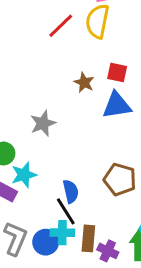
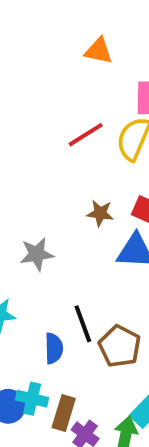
brown star: (84, 82) -> (100, 213), turned -30
black line: (66, 211) -> (83, 324), moved

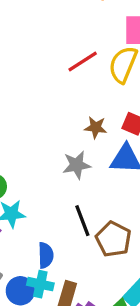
gray star: (37, 254) -> (77, 165), moved
blue semicircle: (54, 348) -> (46, 255), moved

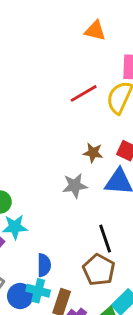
black line: (82, 221) -> (105, 239), moved
brown pentagon: (113, 239) -> (99, 270), moved

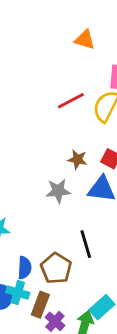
brown pentagon: (99, 270) -> (56, 268), moved

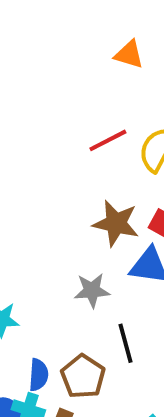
brown star: (77, 159) -> (116, 223), size x1.6
gray star: (58, 191) -> (92, 290), moved

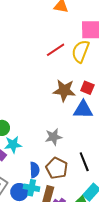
gray star: (92, 290) -> (54, 137), moved
black line: (126, 343) -> (84, 162), moved

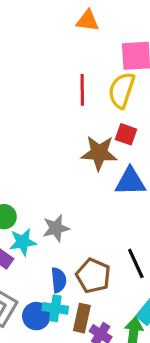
red line: (56, 50) -> (82, 90), turned -54
red square: (87, 88) -> (126, 134), moved
gray star: (54, 137) -> (56, 228), moved

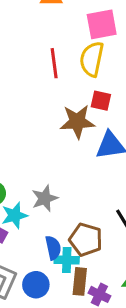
cyan cross: (55, 308) -> (67, 260), moved

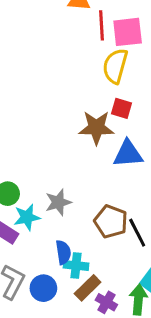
red line: (54, 63) -> (101, 25), moved
brown pentagon: (86, 240) -> (111, 221), moved
brown rectangle: (80, 281) -> (88, 288), turned 36

